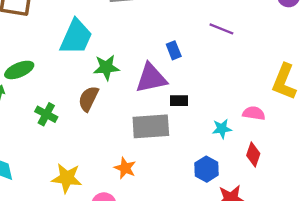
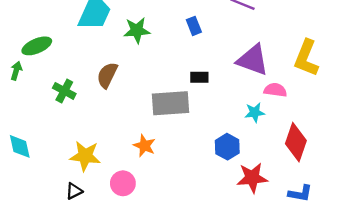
green star: (106, 67) -> (137, 30), moved
purple triangle: (151, 78) -> (253, 60), moved, turned 32
cyan star: (222, 129) -> (255, 112), moved
red diamond: (253, 155) -> (296, 142), moved, size x1.5

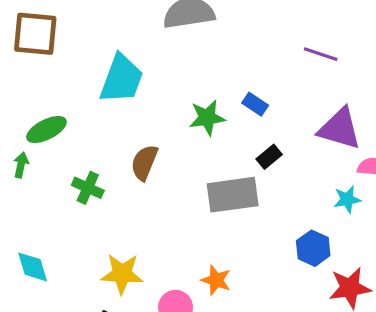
blue rectangle: (194, 26) -> (255, 104), moved, turned -30
green star: (137, 30) -> (207, 118), moved
black rectangle: (199, 77) -> (269, 157), turned -36
orange star: (144, 146) -> (216, 280), moved

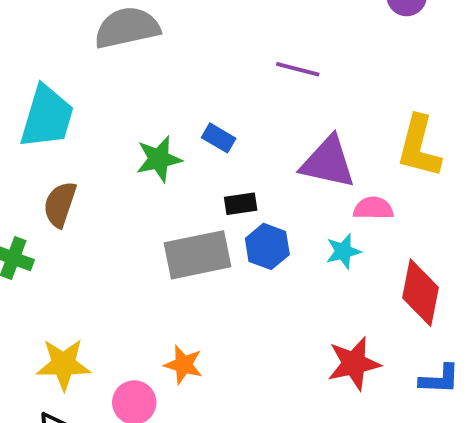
black rectangle: (269, 157) -> (241, 204), turned 35
brown semicircle: (144, 162) -> (60, 204), moved
blue hexagon: (313, 248) -> (267, 246), moved

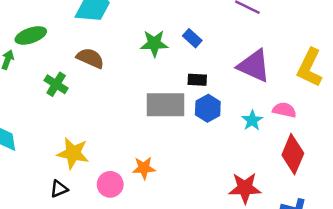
brown semicircle: (60, 204) -> (90, 58), turned 84
pink semicircle: (373, 208) -> (284, 110), moved
cyan star: (343, 251) -> (252, 120), turned -30
orange star: (183, 365) -> (144, 168), turned -30

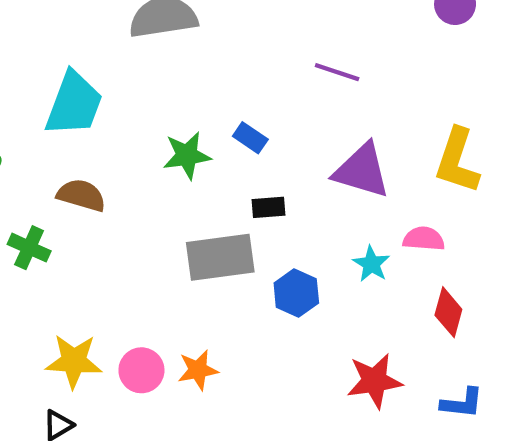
blue hexagon: (208, 108) -> (296, 293), moved
red diamond: (293, 154) -> (448, 312), size x0.7
pink circle: (110, 184) -> (141, 370), moved

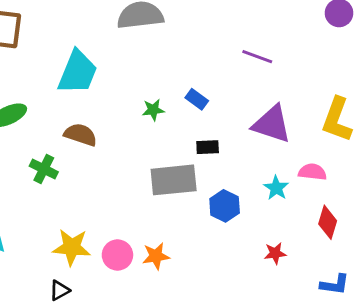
green star: (187, 155) -> (153, 110), size x0.7
red star: (374, 381) -> (275, 253), moved, size x0.6

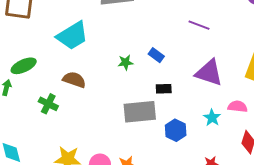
cyan trapezoid: (78, 72) -> (72, 36), turned 36

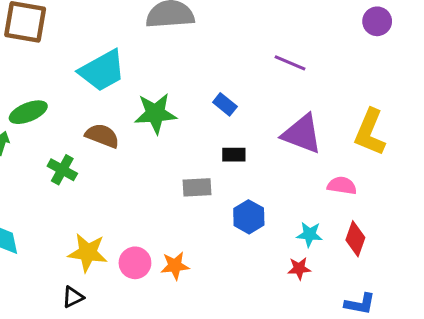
green star: (126, 62) -> (155, 113), moved, size x1.8
gray rectangle: (140, 112) -> (197, 187), size x0.6
cyan star: (212, 118) -> (309, 234), moved, turned -30

